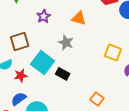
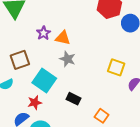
orange triangle: (79, 18) -> (63, 38), moved
black rectangle: (63, 74) -> (74, 99), moved
red star: (21, 76) -> (35, 103), moved

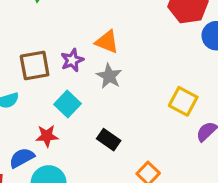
purple star: (43, 33) -> (72, 60), moved
cyan square: (44, 81) -> (67, 104), size x0.7

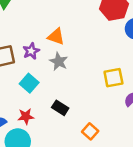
yellow square: (183, 101) -> (113, 78), turned -36
red star: (47, 136) -> (26, 116), moved

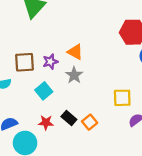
red star: (26, 116) -> (46, 122), moved
orange square: (90, 131) -> (90, 122), moved

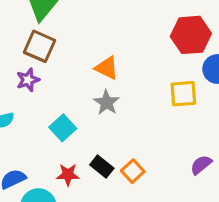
brown square: (24, 62) -> (39, 46), moved, turned 30
purple star: (50, 62) -> (28, 80), moved
yellow square: (122, 98) -> (183, 94), moved

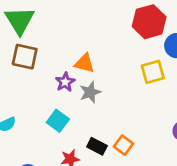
purple star: (28, 80) -> (65, 82), moved
gray star: (107, 103) -> (90, 92), turned 30

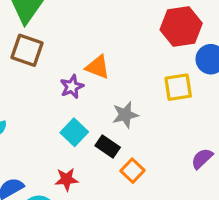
gray star: (90, 92) -> (125, 115), moved
cyan square: (58, 121) -> (74, 132), moved
black rectangle: (97, 146) -> (108, 146), moved

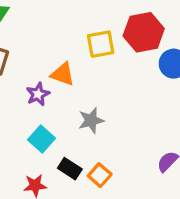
yellow square: (178, 87) -> (101, 44), moved
black rectangle: (108, 146) -> (70, 169), moved

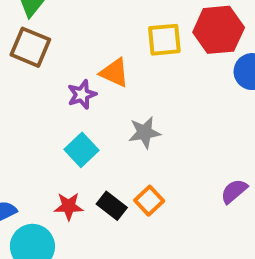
black rectangle: (70, 169) -> (112, 206), moved

